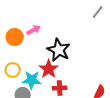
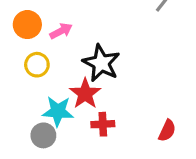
orange circle: (15, 37) -> (27, 25), moved
yellow circle: (13, 70) -> (37, 65), moved

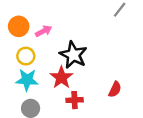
cyan star: (58, 111) -> (27, 80), moved
red semicircle: (167, 131) -> (115, 89), moved

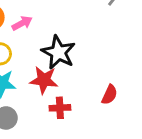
red star: (61, 77) -> (44, 80), turned -30

